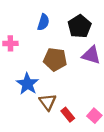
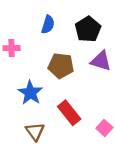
brown triangle: (48, 102) -> (35, 132), moved
red rectangle: (68, 115) -> (69, 113), moved, size x1.5

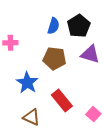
blue semicircle: (48, 25) -> (53, 26), moved
brown triangle: (35, 132) -> (31, 117), turned -30

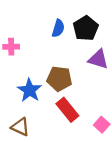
brown pentagon: (55, 58) -> (59, 79), moved
brown triangle: (31, 117) -> (20, 127), moved

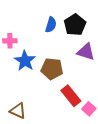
blue star: (30, 90) -> (25, 61), moved
red rectangle: (67, 110) -> (71, 96), moved

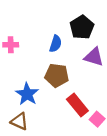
blue semicircle: (51, 25) -> (56, 44), moved
blue star: (25, 61) -> (27, 94), moved

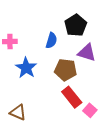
brown pentagon: (57, 75) -> (66, 70), moved
blue star: (27, 94) -> (26, 68), moved

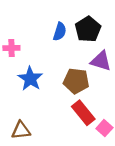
blue semicircle: (51, 40) -> (60, 32), moved
brown triangle: (18, 112) -> (21, 130), turned -30

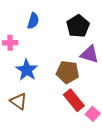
blue semicircle: (60, 32) -> (33, 21), moved
brown triangle: (21, 130) -> (19, 101), moved, turned 42

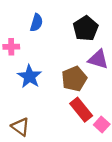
brown pentagon: (68, 72) -> (74, 79), turned -30
brown triangle: (19, 101) -> (20, 127), moved

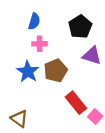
pink cross: (11, 47) -> (40, 44), moved
brown pentagon: (74, 79) -> (56, 71), moved

